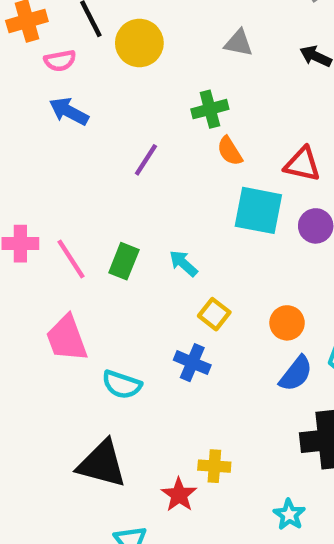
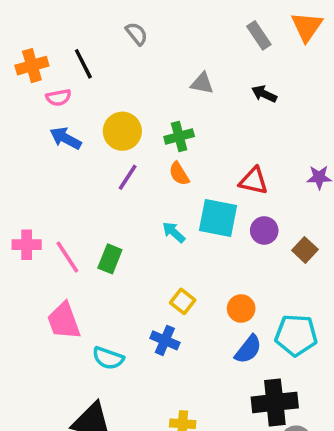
yellow circle: (139, 43) -> (122, 131), moved
orange semicircle: (230, 151) -> (179, 174), moved
cyan arrow: (183, 263) -> (174, 232), moved

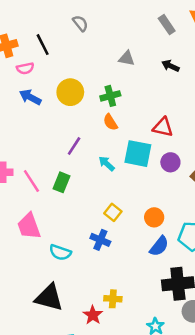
purple line: (128, 177) -> (74, 146), moved

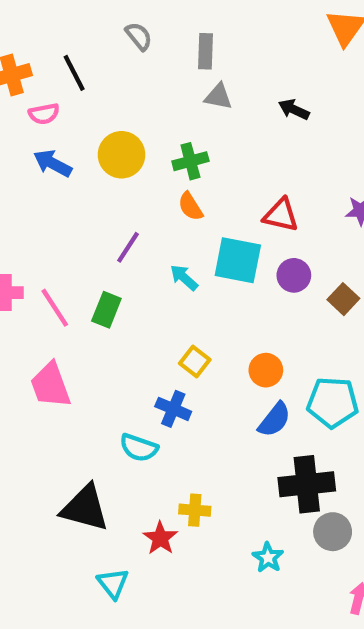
gray rectangle: (167, 25) -> (206, 51), moved, turned 36
cyan semicircle: (60, 252) -> (139, 448), moved

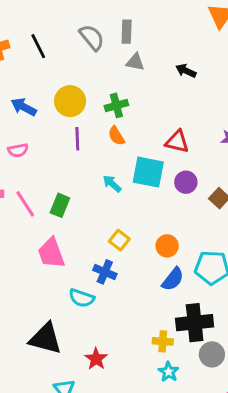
gray semicircle: (139, 36) -> (92, 37), moved, size x1.4
pink semicircle: (44, 114) -> (18, 150), moved
purple line: (128, 247) -> (77, 139), moved, turned -35
pink trapezoid: (50, 385) -> (51, 253), moved
yellow cross: (195, 510) -> (163, 341), moved

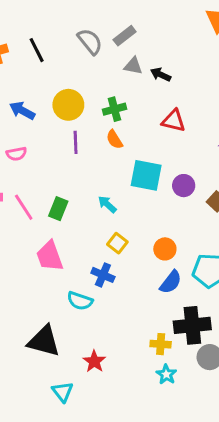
gray rectangle: (127, 32) -> (125, 36), turned 50
black arrow: (186, 71) -> (161, 75), moved
red triangle: (177, 142) -> (174, 121), moved
cyan arrow: (112, 184) -> (107, 204), moved

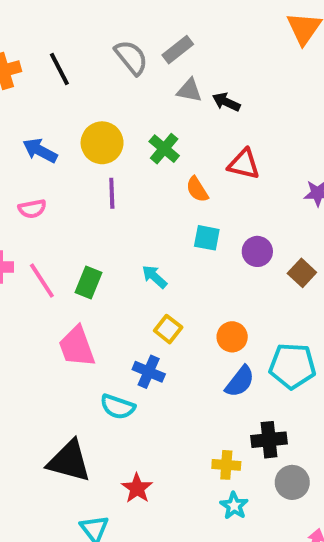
green cross: (114, 109) -> (164, 149), turned -35
orange semicircle: (114, 139) -> (197, 189), moved
cyan square: (146, 175) -> (207, 238), size x0.6
black cross: (192, 325) -> (269, 440), size x0.7

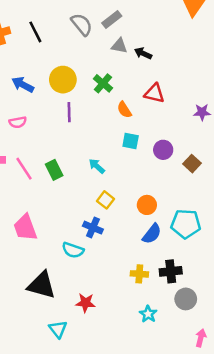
green rectangle: (88, 283) -> (54, 170), turned -48
pink trapezoid: (77, 347) -> (25, 228), moved
yellow cross: (226, 465) -> (139, 274), moved
red star: (137, 488) -> (85, 303), turned -30

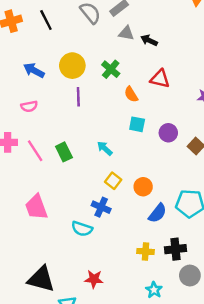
orange circle: (147, 205) -> (143, 187), moved
black triangle: (42, 285) -> (41, 279), moved

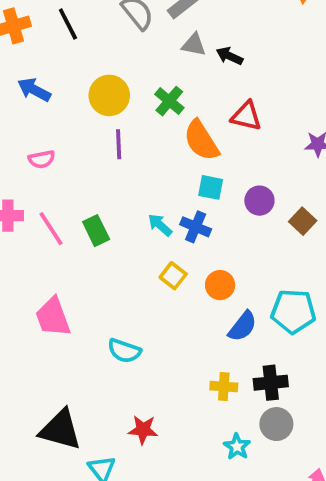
blue arrow: (34, 70) -> (34, 90), moved
orange semicircle: (131, 94) -> (201, 140), size x1.6
blue cross: (101, 207) -> (196, 227), moved
gray circle: (190, 276) -> (276, 424), moved

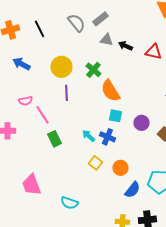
red triangle: (246, 116) -> (153, 52), moved
pink line: (51, 229) -> (42, 115), moved

